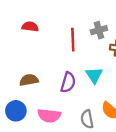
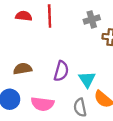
red line: (73, 40) -> (50, 16), moved
cyan triangle: (94, 75) -> (87, 79), moved

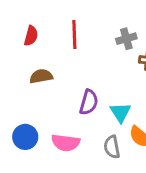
red semicircle: (24, 16) -> (31, 36), moved, turned 98
brown semicircle: (23, 69) -> (41, 76), moved

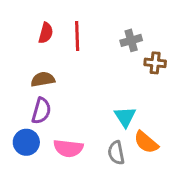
red semicircle: (31, 36) -> (46, 33), moved
purple semicircle: (89, 102) -> (41, 111), moved

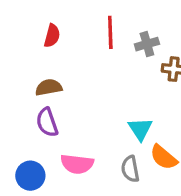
red line: (77, 36) -> (110, 32), moved
purple semicircle: (41, 111) -> (47, 122), turned 145
blue circle: (26, 142) -> (30, 176), moved

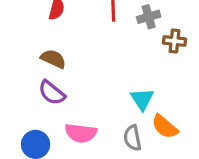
brown semicircle: (49, 87) -> (53, 59), turned 35
purple semicircle: (47, 122) -> (52, 93), turned -32

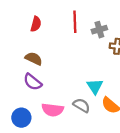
gray semicircle: (132, 138) -> (82, 105), moved, turned 132

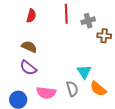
gray semicircle: (82, 105) -> (72, 89), turned 42

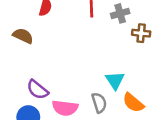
brown semicircle: (29, 47) -> (23, 36), moved
purple semicircle: (28, 68) -> (37, 90), moved

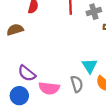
brown semicircle: (23, 36) -> (15, 30), turned -42

